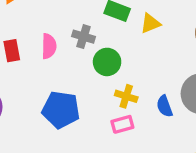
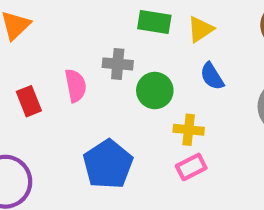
blue semicircle: (165, 106) -> (212, 76), moved
blue pentagon: (61, 110) -> (108, 164), turned -30

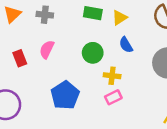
gray cross: (118, 64) -> (45, 15), moved
pink semicircle: (76, 86) -> (47, 49), turned -144

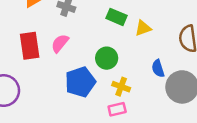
blue semicircle: (126, 45) -> (158, 68), moved
red rectangle: (20, 58) -> (30, 46), size x1.5
blue pentagon: (65, 95) -> (80, 82), moved

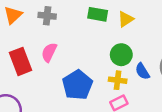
green circle: (107, 58) -> (121, 55), moved
blue semicircle: (158, 68) -> (142, 71), moved

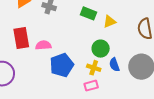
pink semicircle: (49, 52) -> (43, 45), moved, turned 49

